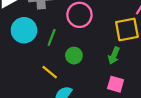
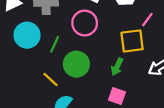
green circle: (74, 56) -> (76, 64), size x1.5

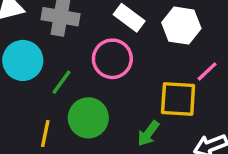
yellow line: (51, 80) -> (45, 133), turned 48

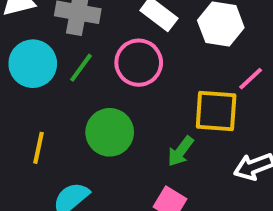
green line: (62, 82) -> (81, 68), moved
yellow line: (45, 133) -> (39, 148), moved

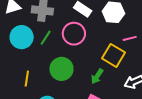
pink line: (251, 79) -> (130, 38), turned 32
yellow square: (216, 111) -> (114, 55), turned 30

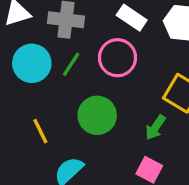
yellow line: (27, 79) -> (40, 131), turned -35

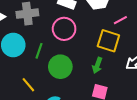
green line: (71, 64) -> (39, 51), moved

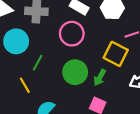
green line: (39, 51) -> (38, 63), moved
green circle: (60, 67) -> (75, 72), moved

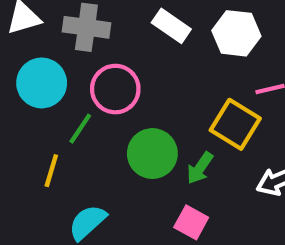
pink circle: (72, 34) -> (115, 89), moved
yellow line: (25, 85) -> (51, 171), turned 42

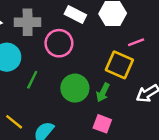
pink circle: (115, 89) -> (59, 43), moved
yellow line: (51, 171) -> (14, 122), moved, turned -60

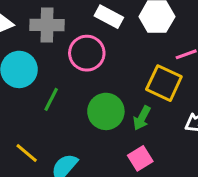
pink square: (102, 124) -> (140, 158), turned 36

